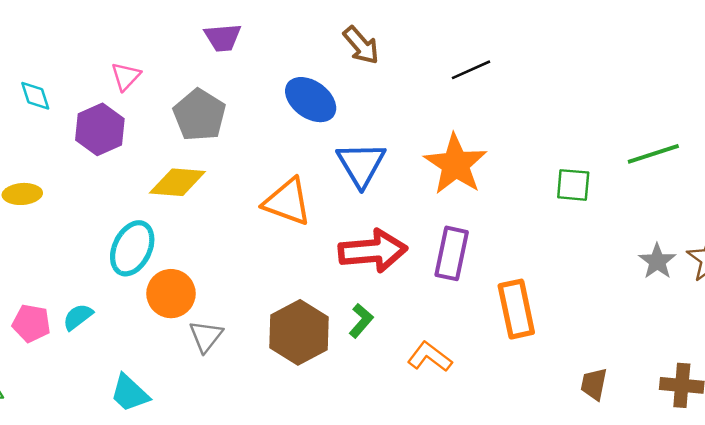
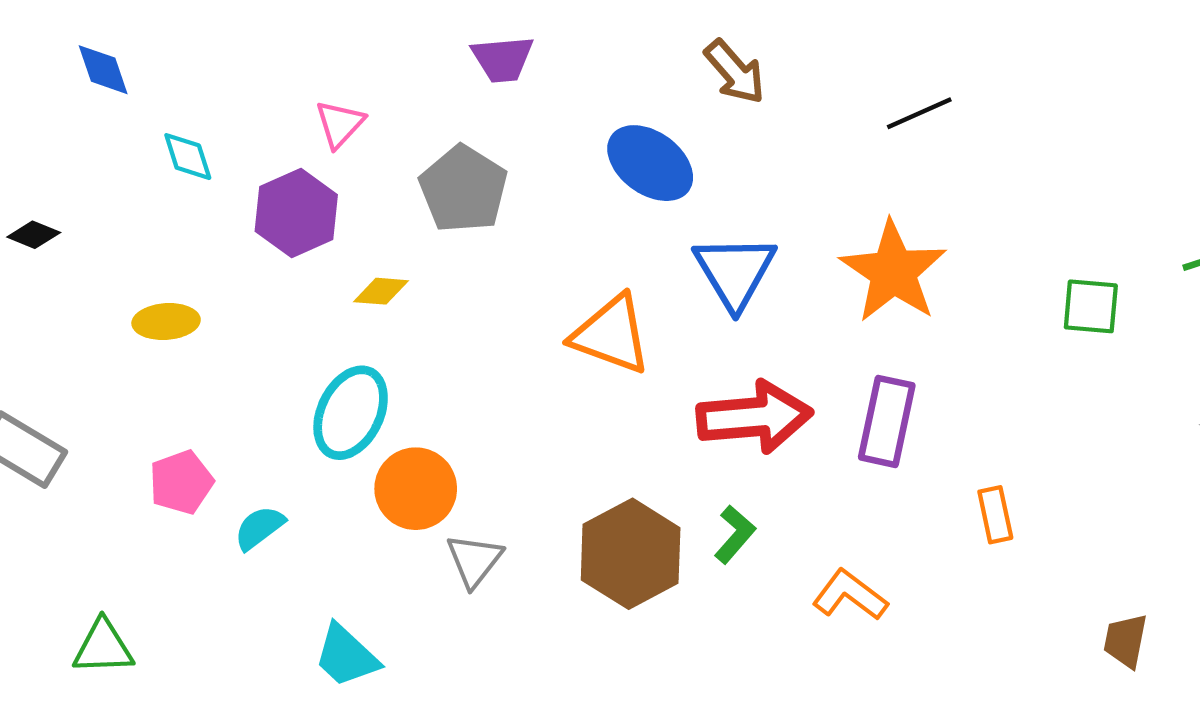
yellow diamond: (177, 182) -> (381, 291), moved, size x0.6
orange rectangle: (516, 309) -> (995, 515), size x0.6
pink pentagon: (31, 323) -> (181, 482), moved, turned -30

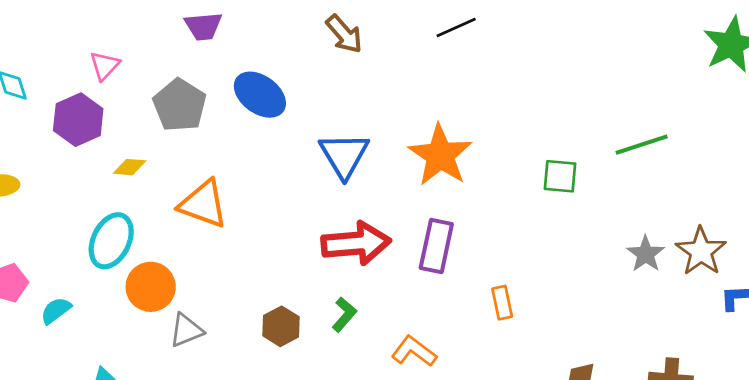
black line: (919, 113) -> (456, 28), moved
blue ellipse: (650, 163) -> (260, 95), moved
orange triangle: (611, 335) -> (203, 204), moved
brown hexagon: (631, 554) -> (281, 326), size x0.6
gray triangle: (474, 560) -> (186, 330), turned 30

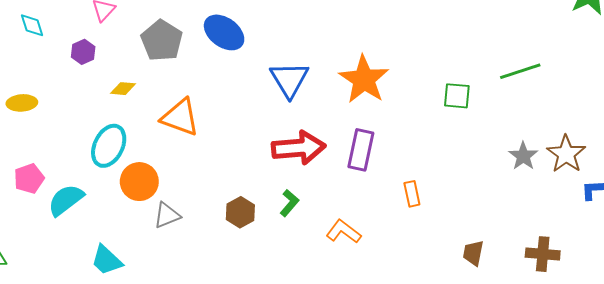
purple hexagon: (78, 120) -> (83, 52), size x0.6
cyan semicircle: (56, 311) -> (66, 200), size x1.5

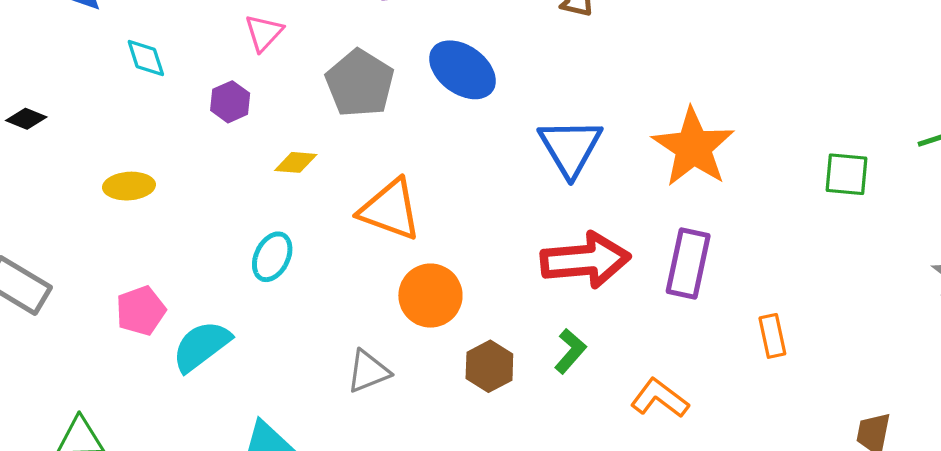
cyan ellipse: (109, 146) -> (272, 257), size x0.7
orange circle: (139, 182) -> (430, 296), moved

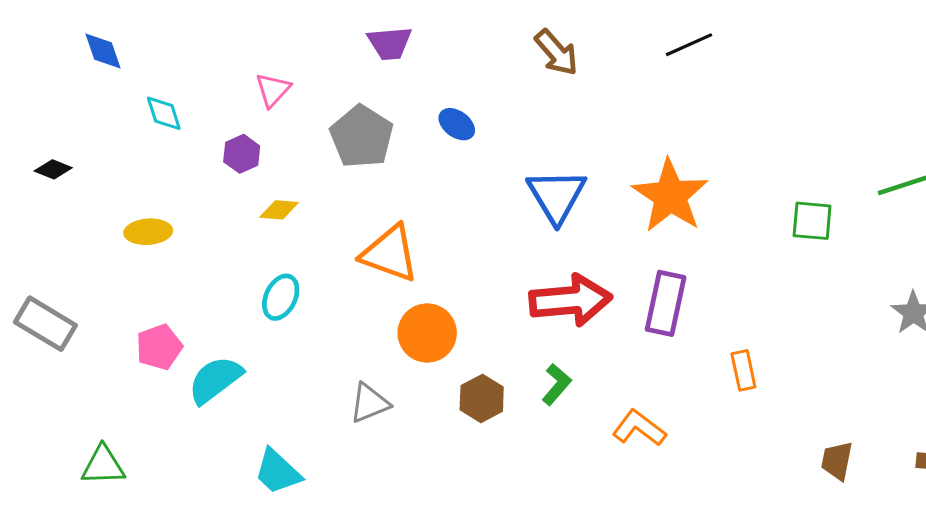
blue ellipse: (462, 70) -> (457, 124), size x0.6
yellow diamond: (296, 162) -> (279, 210), moved

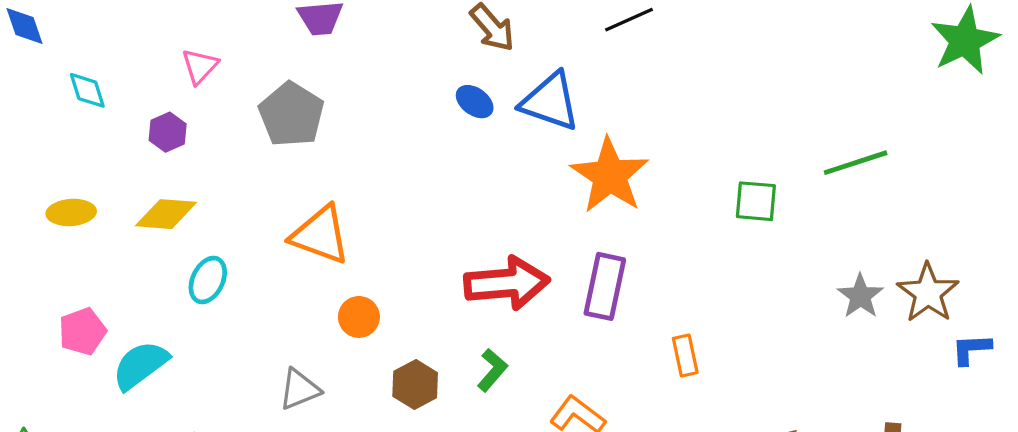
blue ellipse: (457, 124) -> (475, 102), moved
blue triangle: (556, 196) -> (550, 102), moved, turned -40
yellow diamond: (279, 210) -> (166, 214), moved, size x1.5
orange circle: (427, 333) -> (359, 317), size x0.7

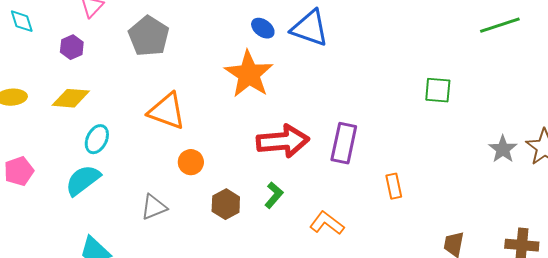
green line: (856, 163) -> (500, 25), moved
orange star: (610, 176) -> (249, 74), moved
cyan semicircle: (140, 365) -> (83, 180), moved

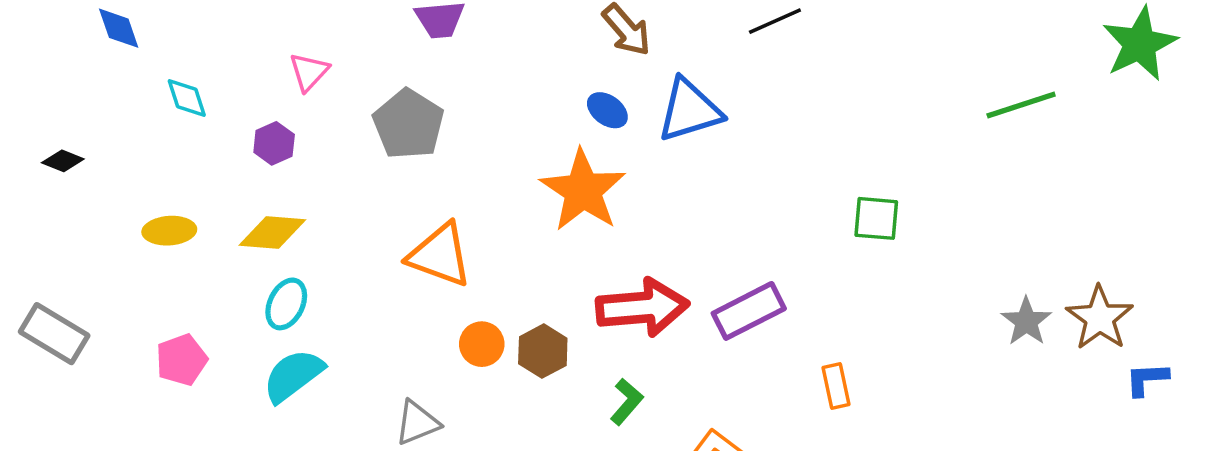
blue triangle: (310, 28) -> (689, 110), turned -36
green square: (438, 90) -> (876, 218), moved
cyan ellipse: (97, 139) -> (286, 304), moved
purple rectangle: (344, 143) -> (749, 311), turned 51
brown hexagon: (226, 204) -> (543, 351), moved

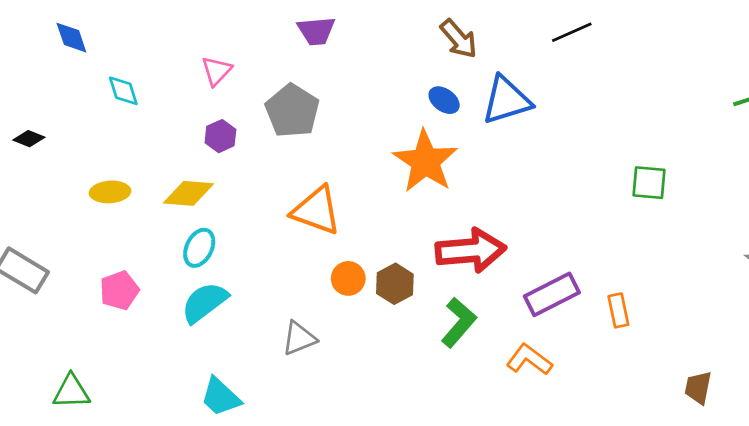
purple hexagon: (274, 143) -> (220, 136), moved
purple rectangle: (749, 311) -> (552, 294), moved
green L-shape: (627, 402) -> (459, 322), size x1.4

